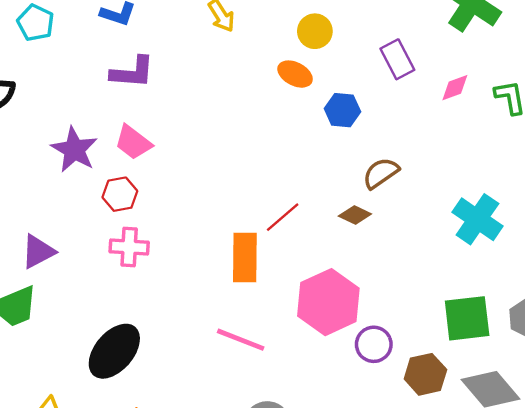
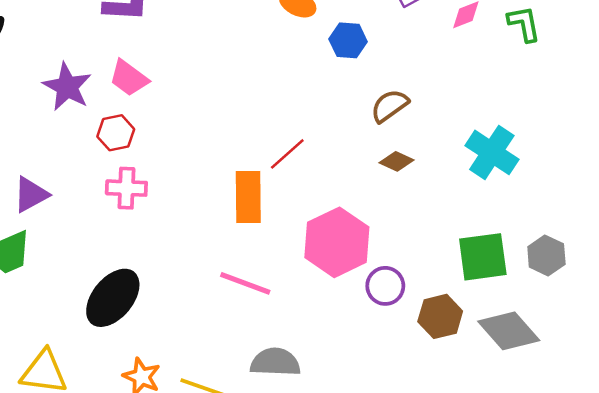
brown diamond: (355, 215) -> (397, 161), moved

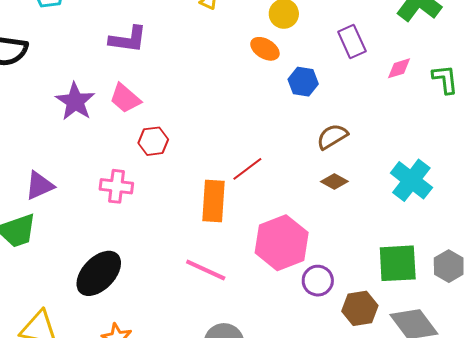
red hexagon: (116, 133) -> (153, 141), moved

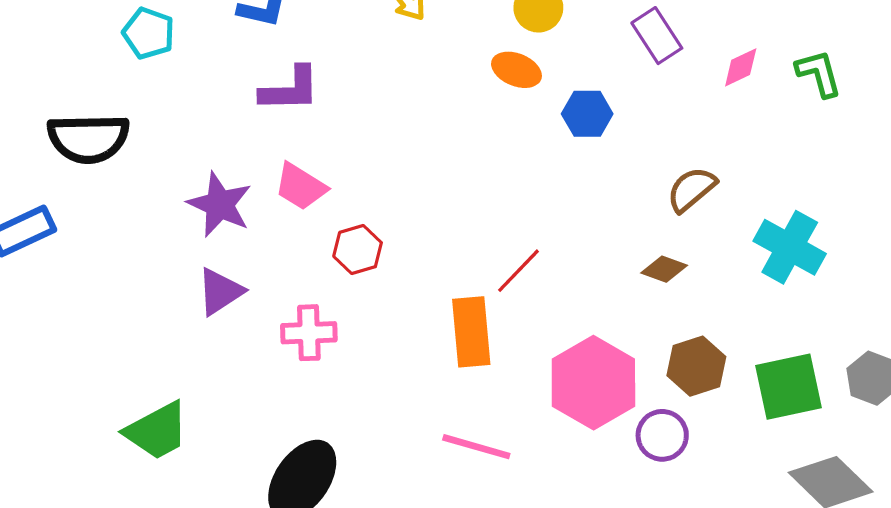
brown semicircle: (332, 137) -> (692, 189), moved
purple triangle: (39, 186) -> (220, 292), moved
brown hexagon: (360, 308) -> (696, 366), moved

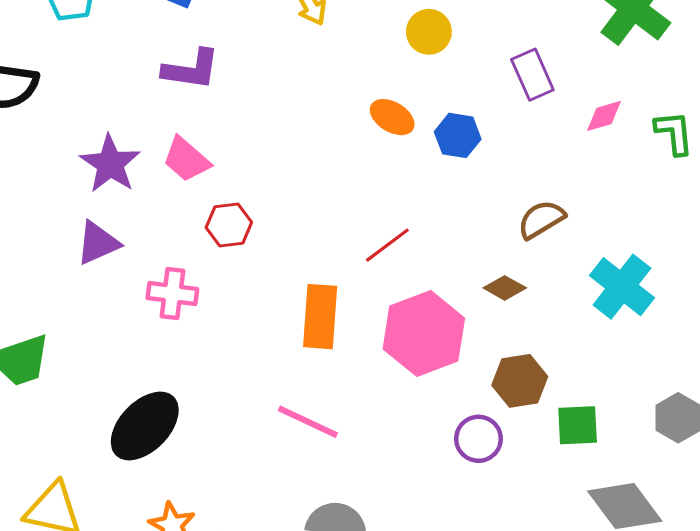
orange ellipse: (516, 70) -> (392, 117), moved
red line: (518, 271) -> (387, 245), moved
pink hexagon: (593, 383) -> (424, 334), moved
green square: (788, 387) -> (578, 425), moved, size x0.7

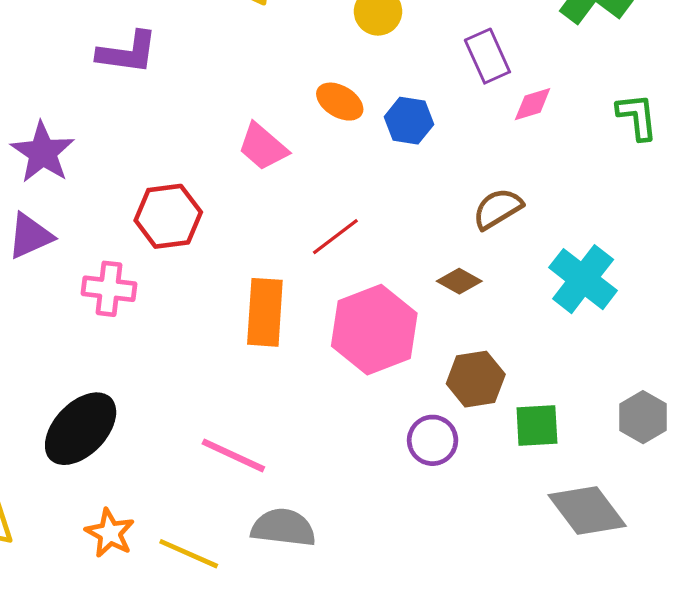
pink diamond: (604, 116) -> (533, 104), moved
pink trapezoid: (186, 159) -> (263, 147), moved
red hexagon: (229, 225) -> (168, 216), size x1.4
pink line: (308, 422) -> (233, 455), moved

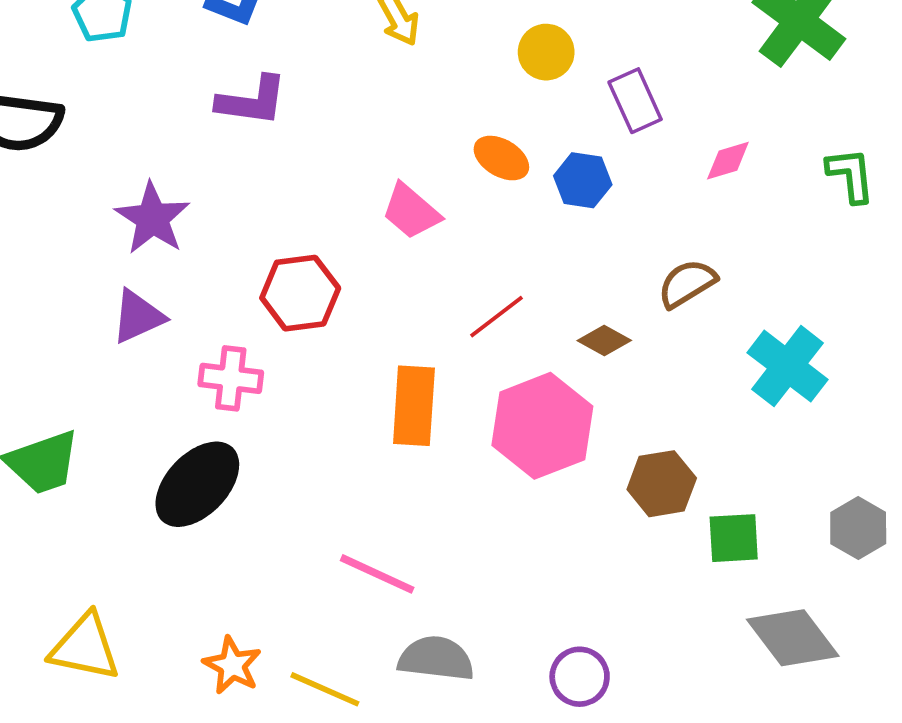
purple rectangle: (487, 56) -> (635, 101), moved
brown diamond: (459, 281) -> (604, 341), moved
black ellipse: (81, 429) -> (197, 484), moved
purple circle: (433, 440) -> (580, 677), moved

